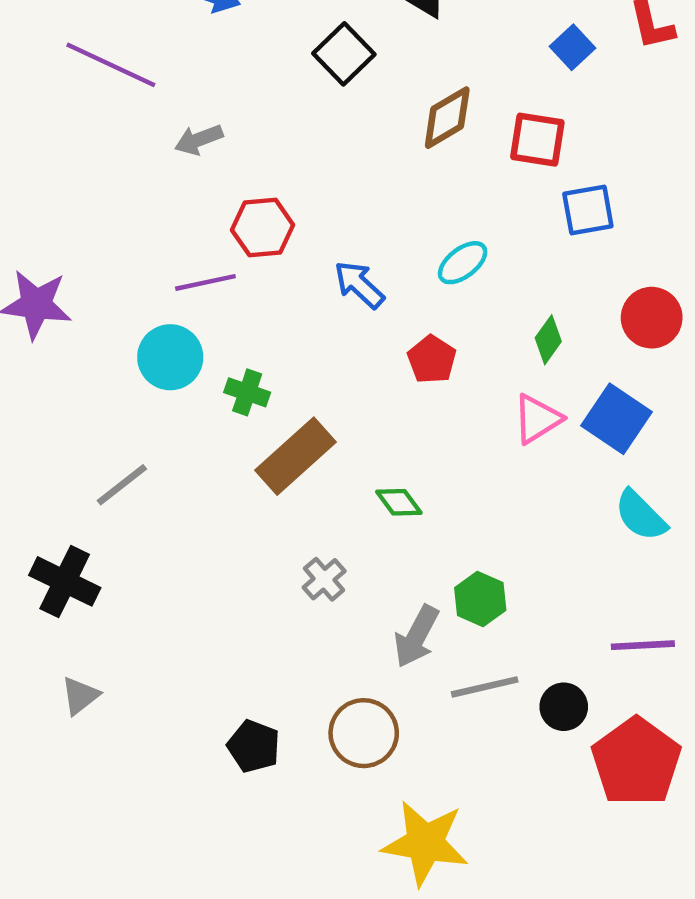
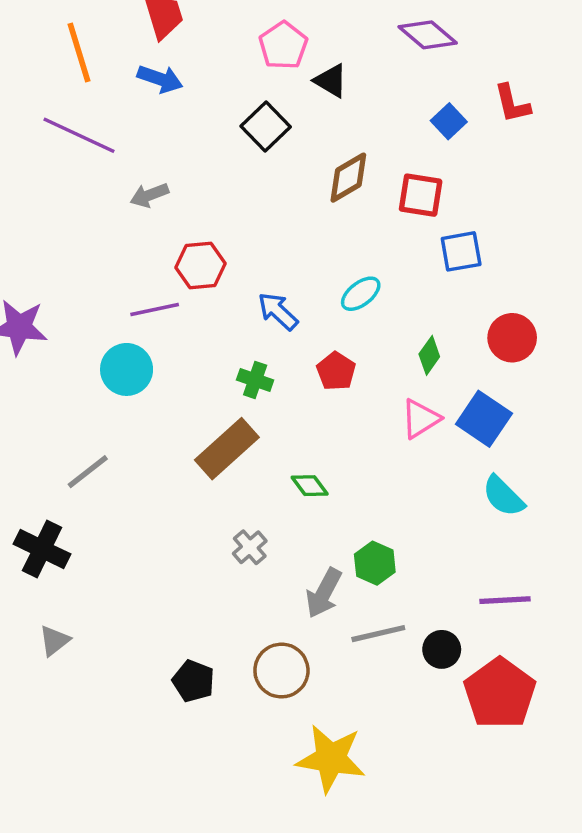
green cross: (247, 392) -> (255, 380), moved

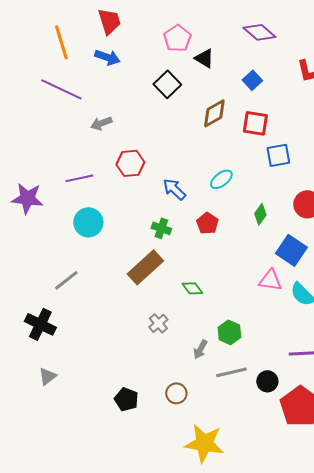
blue square: (449, 121) -> (252, 80), moved
purple line: (155, 310) -> (79, 178), moved
pink triangle: (421, 419) -> (270, 280), moved, turned 40
gray arrow: (324, 593) -> (200, 349), size x0.7
brown circle: (281, 671) -> (176, 393), size x0.7

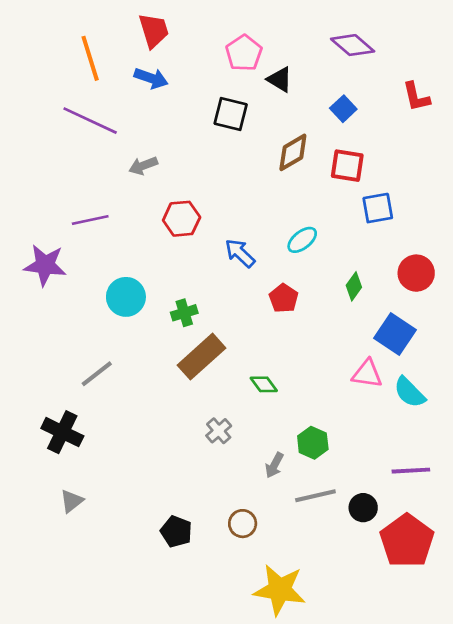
black square: (167, 84) -> (231, 114), turned -32
purple line: (79, 178) -> (90, 220), moved
green cross: (161, 228) -> (184, 313), moved, turned -36

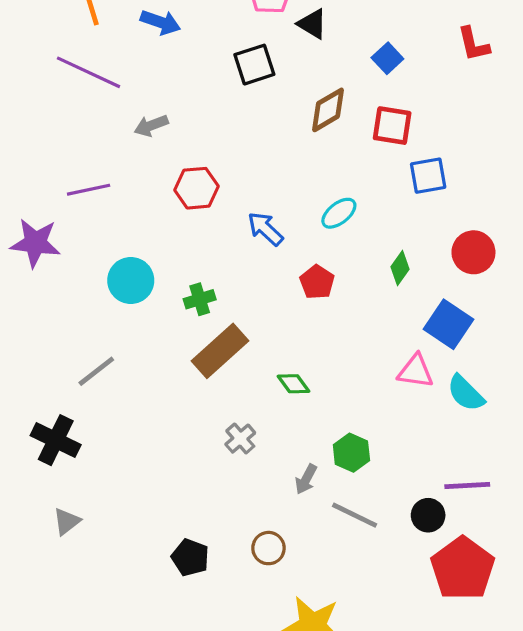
black square: (231, 114) -> (254, 65), turned -32
gray line: (315, 496) -> (355, 515), turned 39
black circle: (363, 508) -> (428, 515), moved

